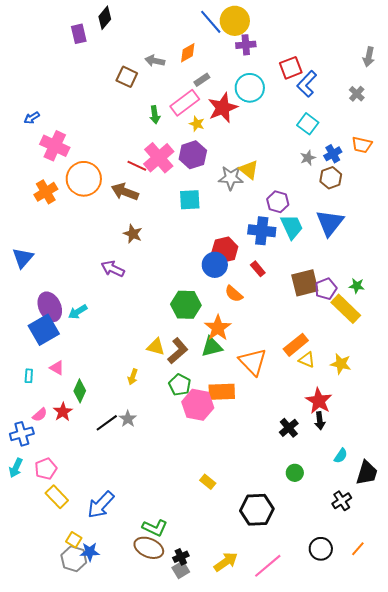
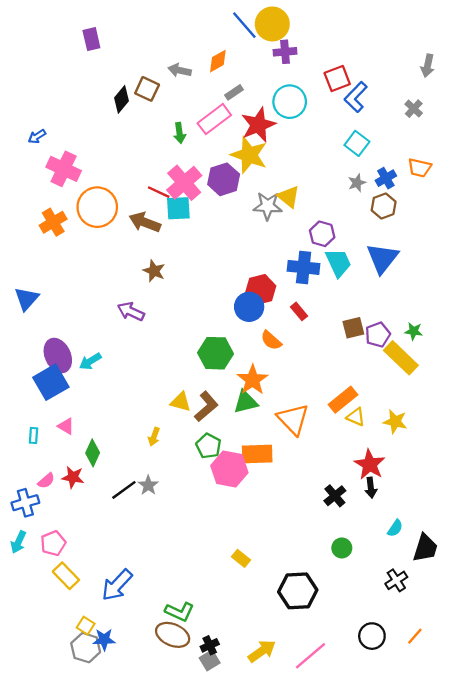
black diamond: (105, 18) -> (122, 99), moved
yellow star: (197, 124) -> (249, 155), moved, size x2.0
cyan square: (190, 200) -> (178, 208), moved
brown square: (305, 283) -> (353, 328), size x0.7
red star: (63, 412) -> (73, 477), turned -30

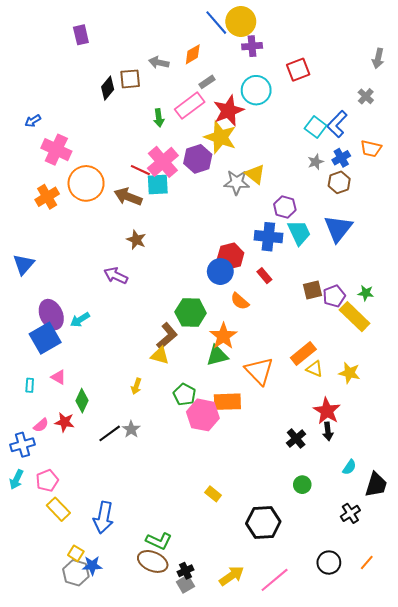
brown square: (147, 89) -> (130, 79), turned -30
blue L-shape: (356, 97) -> (337, 124), moved
brown L-shape: (206, 407) -> (167, 336), moved
blue arrow: (117, 585) -> (103, 517), turned -32

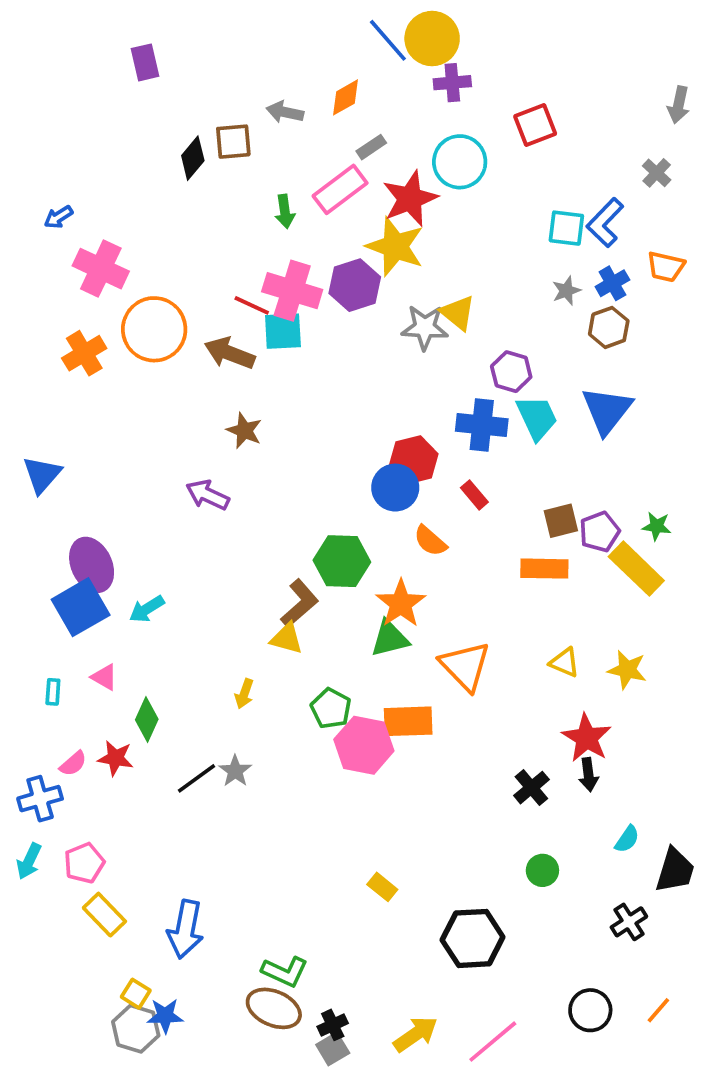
cyan square: (316, 127) -> (566, 228), turned -30
pink cross: (163, 162) -> (292, 291), turned -32
cyan arrow: (80, 320) -> (147, 609), moved
orange rectangle: (303, 353) -> (544, 569), moved, turned 40

